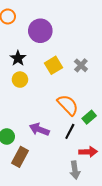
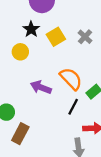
black star: (18, 58) -> (31, 29), moved
purple arrow: (39, 129) -> (41, 87), moved

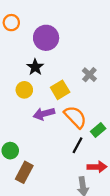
yellow square: (56, 37) -> (60, 90), moved
purple arrow: (41, 87) -> (44, 114), moved, turned -36

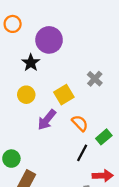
black star: (35, 67) -> (31, 63), moved
purple arrow: (44, 114) -> (47, 120), turned -36
orange semicircle: (75, 117) -> (80, 123), size x0.7

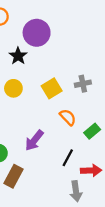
gray cross: (95, 79) -> (83, 84), moved, turned 35
purple arrow: (47, 120) -> (34, 140), moved
black line: (82, 153) -> (68, 158), moved

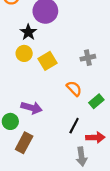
yellow circle: (13, 88) -> (24, 53), moved
yellow square: (52, 88) -> (47, 61), moved
purple arrow: (34, 140) -> (32, 108), moved, turned -114

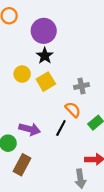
black star: (28, 32) -> (45, 56), moved
gray cross: (88, 58) -> (81, 86), moved
black line: (74, 126) -> (61, 128), moved

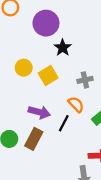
black star: (45, 56) -> (63, 48), moved
purple arrow: (30, 129) -> (39, 112), moved
brown rectangle: (22, 165) -> (34, 139), moved

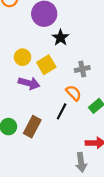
purple arrow: (39, 112) -> (29, 83), moved

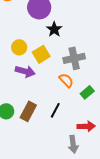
gray cross: (82, 69) -> (74, 58), size x1.5
black line: (62, 111) -> (55, 110), moved

